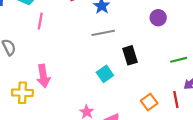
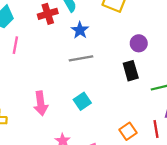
black rectangle: (130, 55) -> (131, 71), moved
pink arrow: (43, 76) -> (41, 103), moved

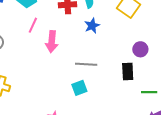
gray line: (81, 58) -> (86, 64), moved
pink arrow: (41, 103) -> (52, 42), moved

